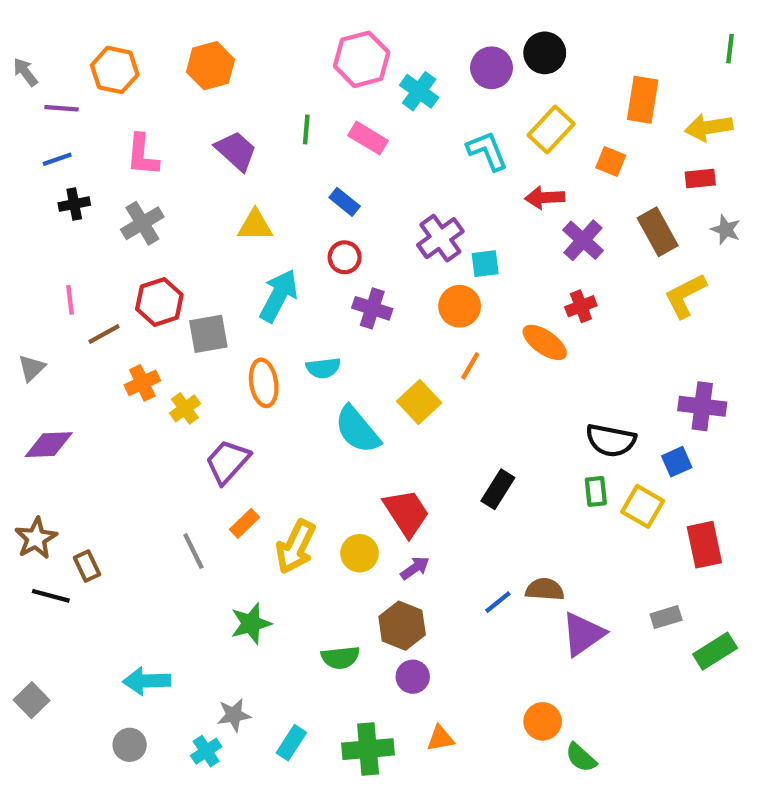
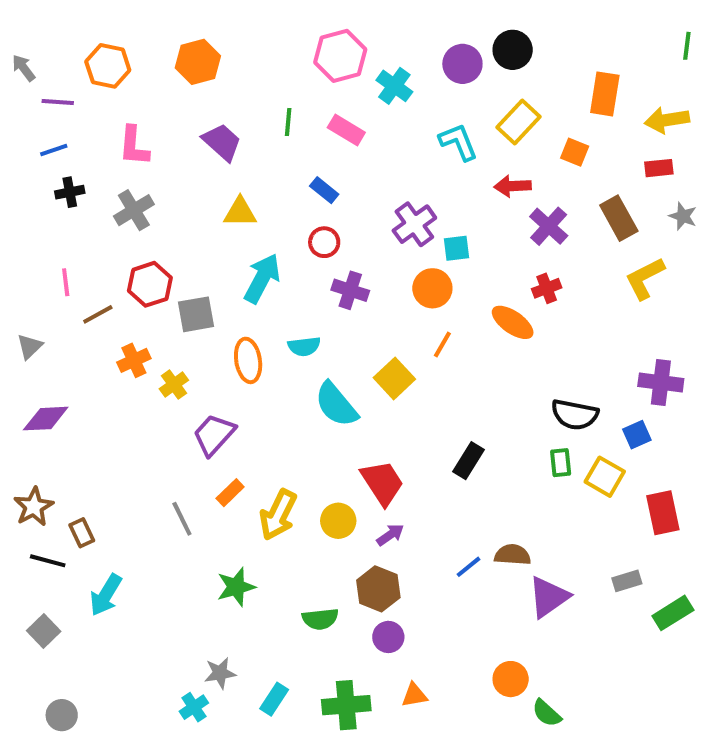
cyan arrow: (147, 681) -> (106, 595), moved, turned -57
gray square: (32, 700) -> (44, 631), moved
gray circle: (130, 745) -> (62, 715), moved

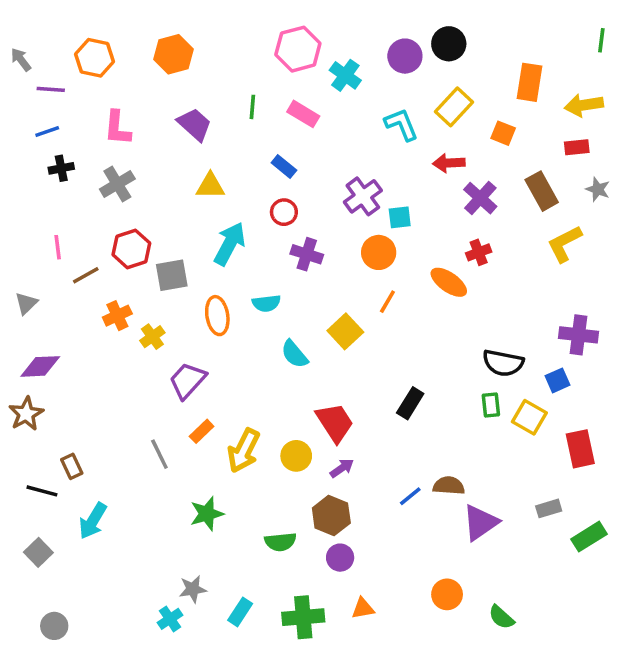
cyan semicircle: (336, 405) -> (294, 354), size x0.7
brown star: (34, 507) -> (26, 414), moved
green semicircle: (547, 713) -> (501, 617), moved

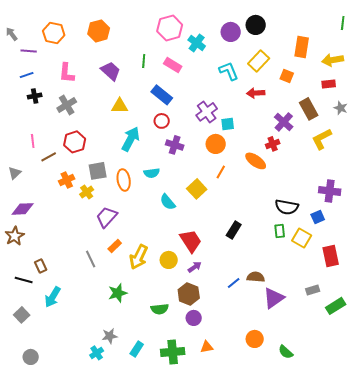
blue rectangle: (284, 167) -> (162, 95), size x1.5
purple cross: (480, 198) -> (284, 122), moved
gray square: (172, 275) -> (98, 171), moved

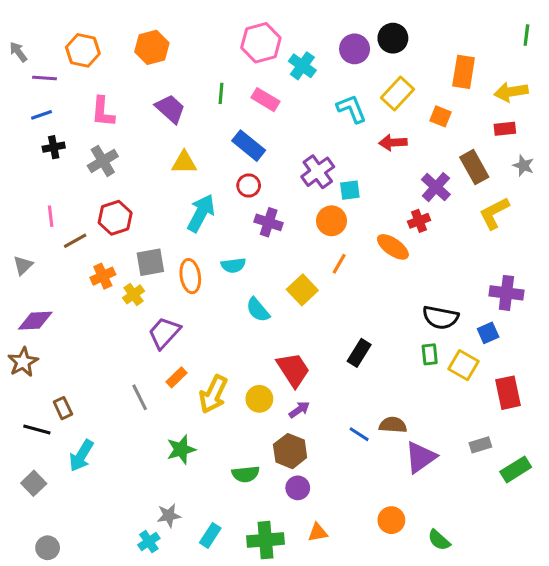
blue line: (234, 283) -> (359, 434), turned 72

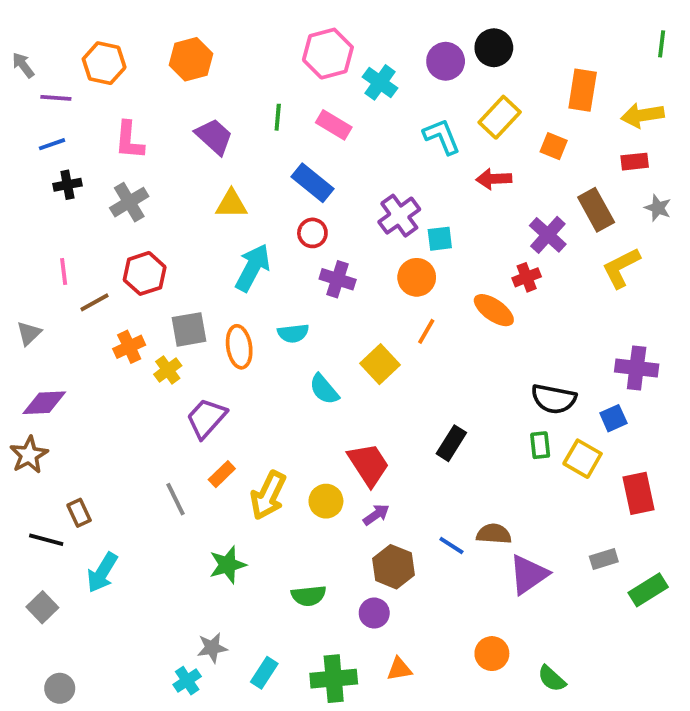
brown hexagon: (290, 451) -> (394, 567), moved

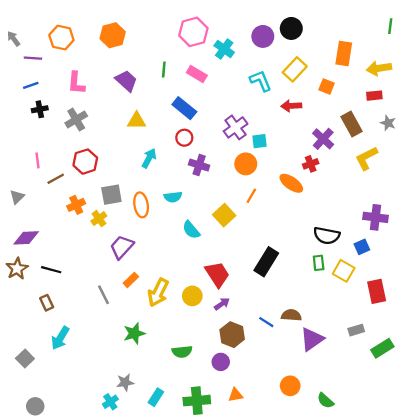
cyan arrow: (253, 268) -> (149, 158), size x0.7
black rectangle: (451, 443) -> (266, 262), size x1.4
black line: (46, 540) -> (51, 270), moved

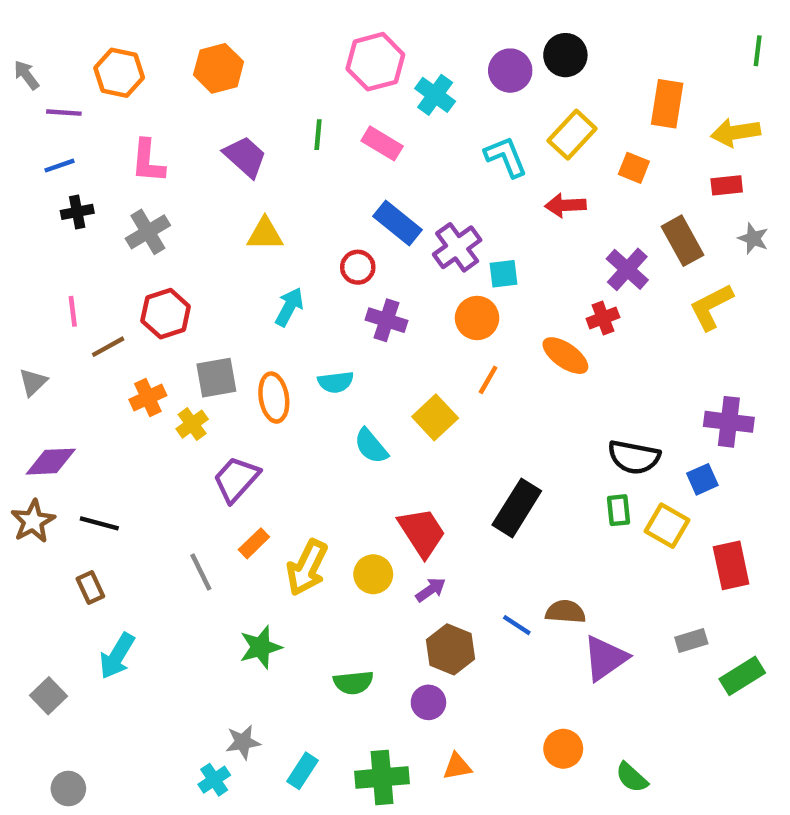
blue rectangle: (184, 108) -> (398, 223), moved

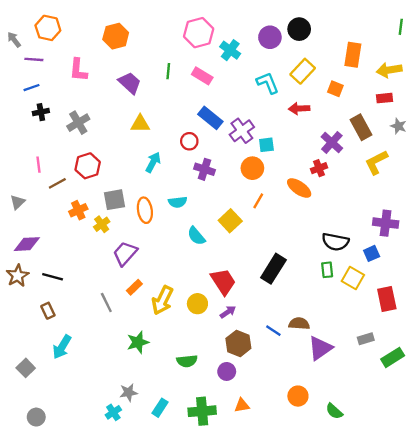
orange hexagon: (119, 73) -> (48, 28), moved
pink L-shape: (148, 161) -> (78, 70), moved

